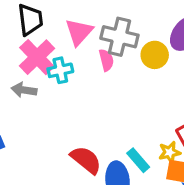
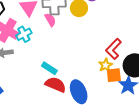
cyan rectangle: (138, 160) -> (49, 68), moved

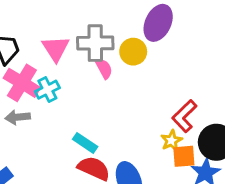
pink semicircle: (50, 20) -> (104, 68), moved

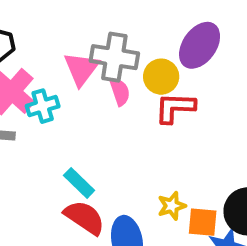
pink triangle: (56, 49) -> (81, 69), moved
red L-shape: (184, 116) -> (175, 108), moved, turned 36
yellow star: (171, 141) -> (172, 206), moved

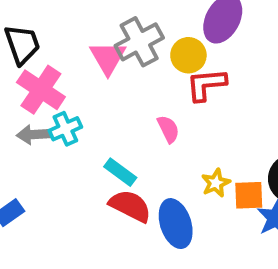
gray cross: (114, 57) -> (139, 42), turned -30
pink semicircle: (120, 92) -> (168, 129), moved
cyan cross: (43, 106) -> (65, 129), moved

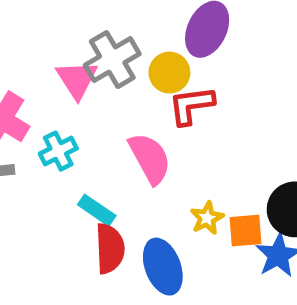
cyan cross: (65, 129) -> (58, 151), moved
pink semicircle: (168, 129) -> (150, 158), size x1.6
red semicircle: (130, 206) -> (110, 248), turned 63

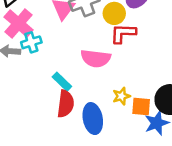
cyan cross: (58, 151) -> (31, 42), moved
pink semicircle: (150, 158) -> (96, 58), turned 116

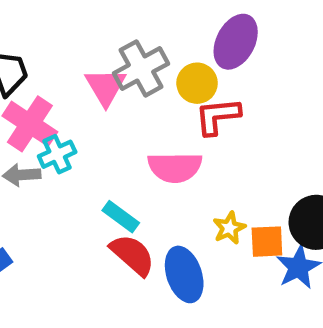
red semicircle: (66, 104) -> (132, 255), turned -48

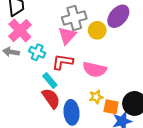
pink triangle: (105, 87) -> (67, 36), moved
red L-shape: (218, 116) -> (63, 62), moved
cyan cross: (57, 154) -> (37, 52), moved, turned 35
pink semicircle: (175, 167) -> (95, 69), moved

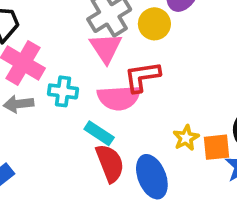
red L-shape: (63, 62) -> (142, 77), moved
pink semicircle: (95, 69) -> (119, 98), moved
red semicircle: (51, 98) -> (110, 163), turned 30

